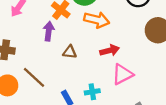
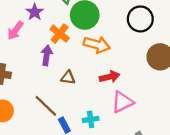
brown line: (34, 77) -> (46, 106), moved

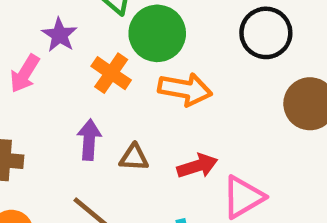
purple arrow: (47, 55) -> (89, 140), moved
red arrow: (110, 77) -> (197, 166), moved

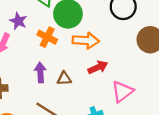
red arrow: (197, 166) -> (98, 67), moved

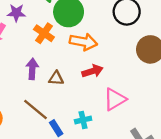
purple star: (18, 21) -> (16, 13), turned -30

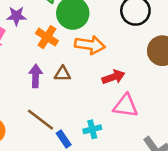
red arrow: (92, 71) -> (113, 77), moved
brown triangle: (56, 78) -> (63, 74), moved
pink triangle: (115, 99) -> (126, 106), turned 40

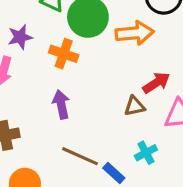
orange arrow: (90, 45) -> (135, 33), moved
brown triangle: (63, 74) -> (134, 106), moved

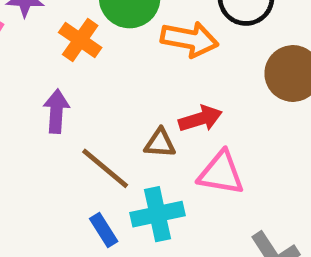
cyan cross: (146, 153) -> (157, 214), size x1.5
brown line: (80, 156) -> (105, 168), moved

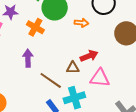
orange arrow: (189, 39) -> (81, 23), size x0.6

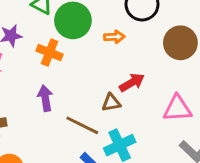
pink triangle: (100, 78) -> (177, 109), moved

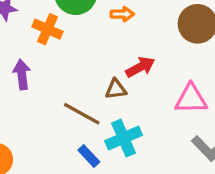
purple arrow: (45, 98) -> (22, 75), moved

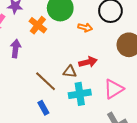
pink triangle: (191, 99) -> (114, 89), turned -45
cyan cross: (124, 138) -> (80, 94), moved

